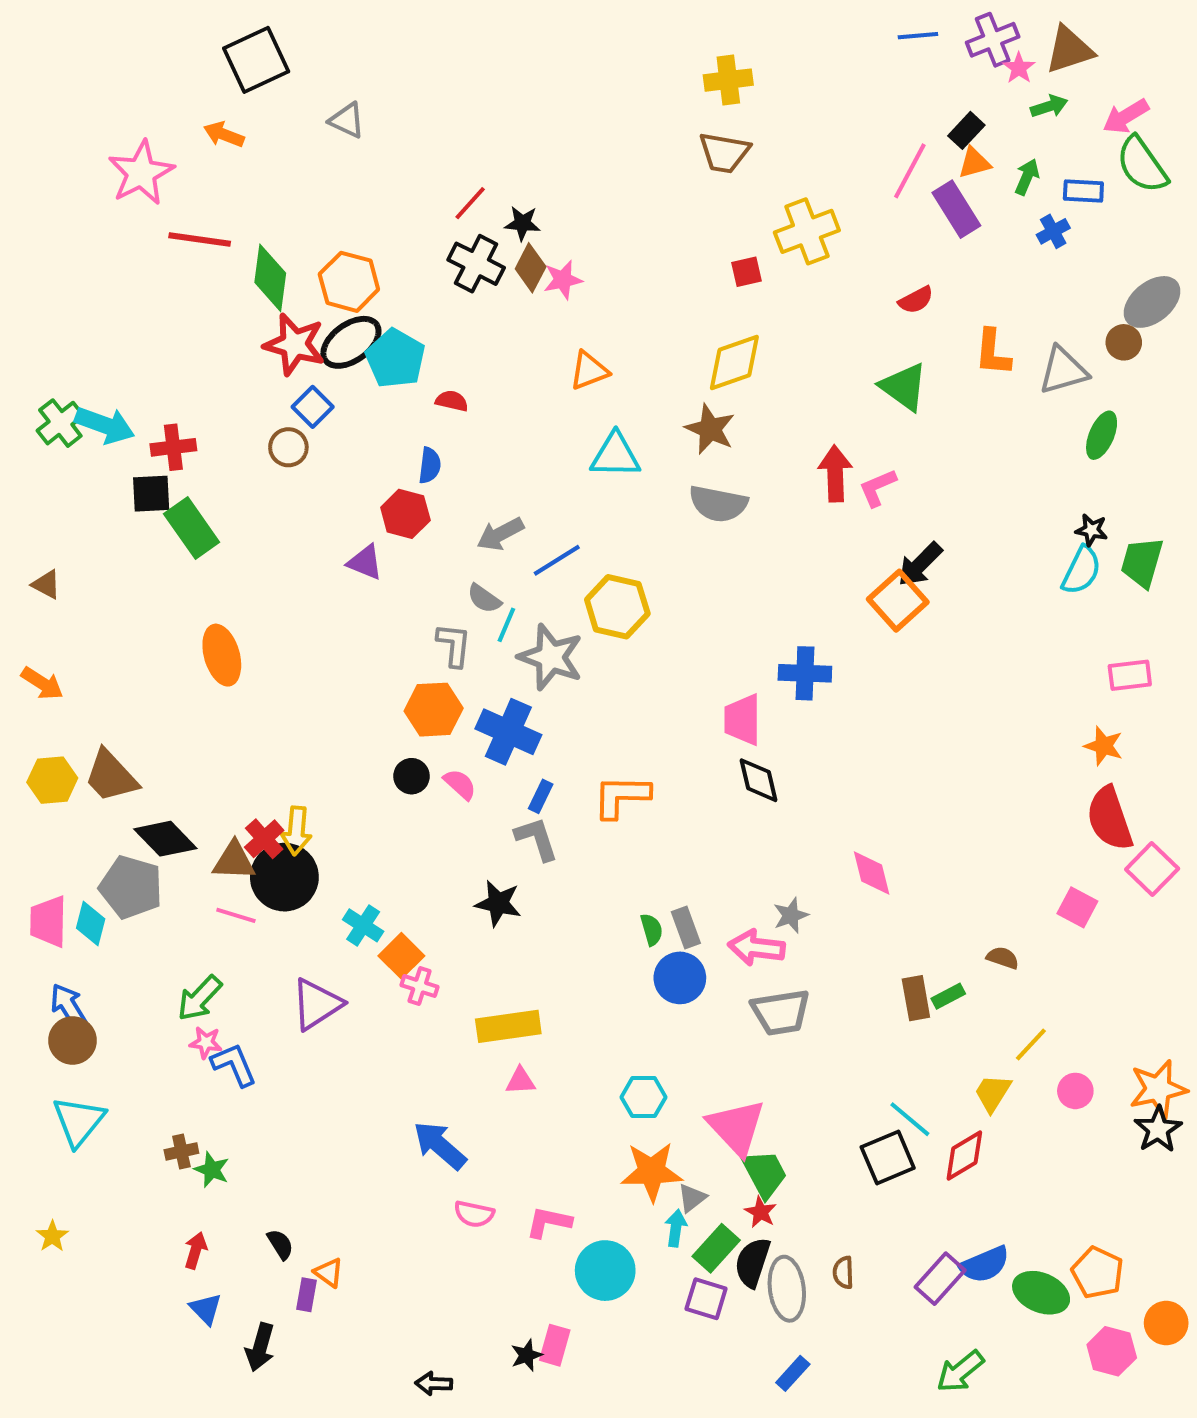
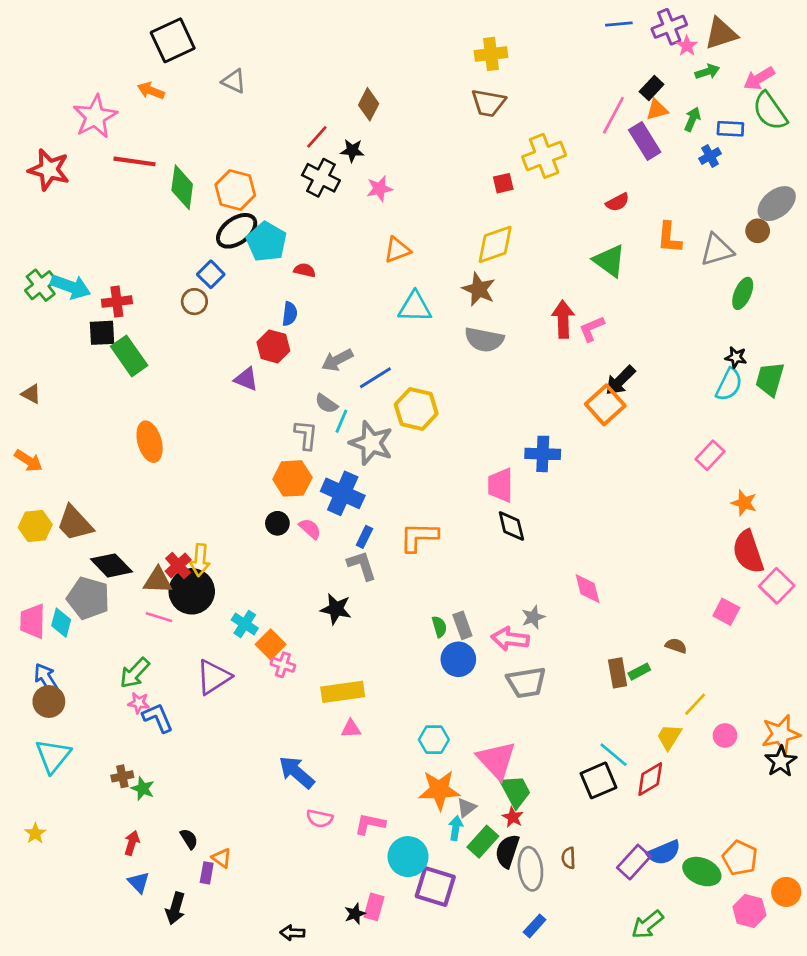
brown diamond: (531, 268) -> (369, 104), moved
red star: (294, 344) -> (49, 170), moved
pink rectangle: (1130, 675) -> (710, 455), moved, turned -40
purple square: (706, 1299) -> (435, 887), moved, size x1.4

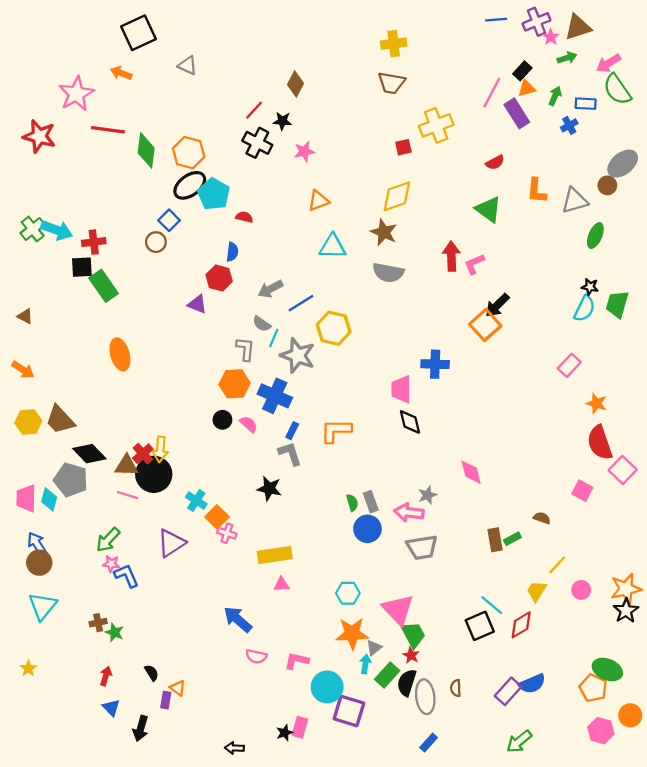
green ellipse: (702, 872) -> (607, 670), moved

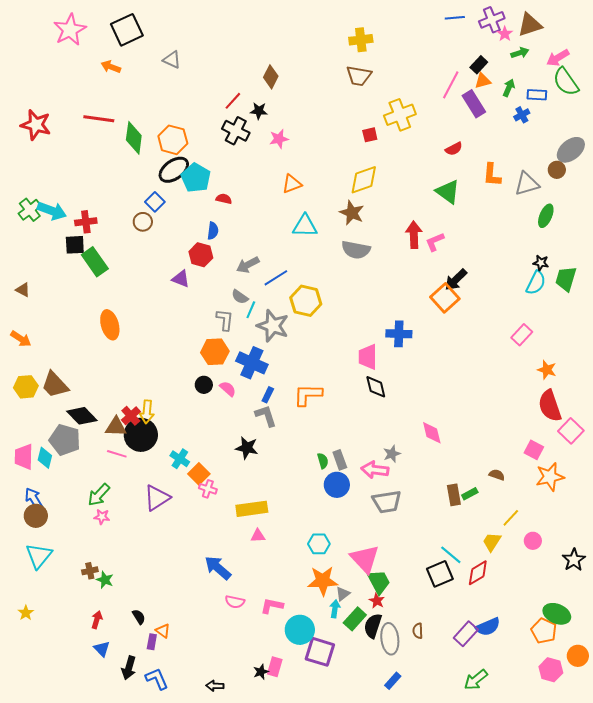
pink star: (76, 94) -> (70, 30), moved
blue L-shape: (126, 576) -> (157, 679), moved
orange star: (626, 589) -> (550, 477), moved

